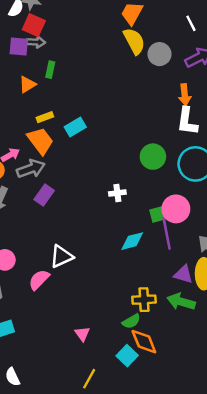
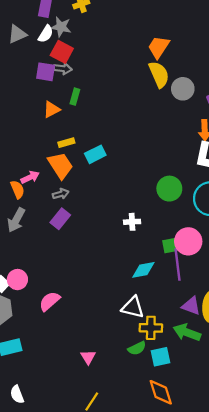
gray arrow: (31, 169) -> (61, 194), moved, size x0.6
white triangle: (61, 256) -> (133, 307), moved, turned 35
orange diamond: (144, 342) -> (161, 392), moved
cyan square: (127, 356) -> (160, 357), moved, turned 30

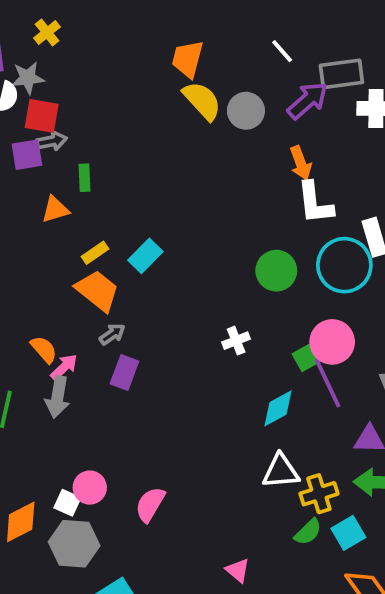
orange triangle: (51, 109) -> (55, 209), turned 30
pink arrow: (30, 177) -> (64, 367), moved

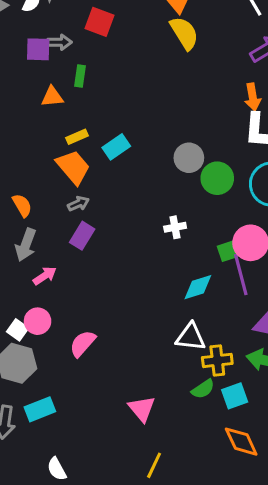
gray circle: (246, 111) -> (189, 158), moved
red square: (42, 116) -> (100, 22), moved
pink arrow: (64, 367) -> (45, 276), moved
pink triangle: (238, 570) -> (142, 409), size x1.4

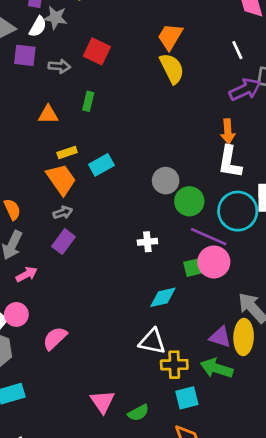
purple square: (38, 49) -> (25, 55), moved
green rectangle: (80, 76) -> (88, 101), moved
purple line: (241, 274) -> (209, 237), moved, turned -57
green semicircle: (203, 389) -> (138, 413), moved

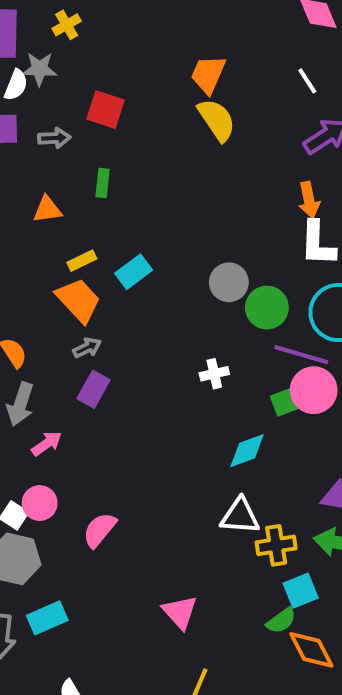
green semicircle: (138, 413) -> (281, 621), moved

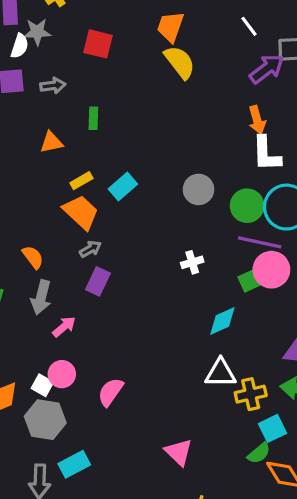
red square: (106, 110) -> (98, 44), moved
green circle: (267, 308) -> (247, 206), moved

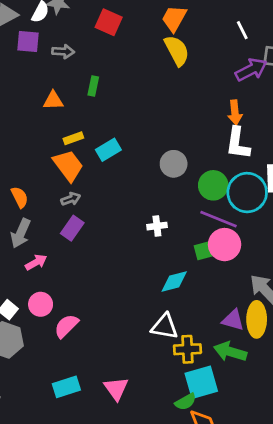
pink circle: (62, 374) -> (41, 304), moved
cyan square: (272, 428) -> (201, 382), size x1.4
cyan rectangle: (74, 464) -> (66, 387), moved

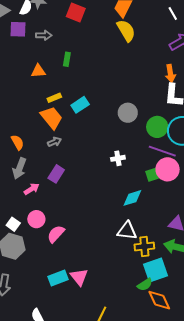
purple rectangle: (72, 228) -> (56, 174), moved
pink triangle: (116, 389) -> (79, 277), moved

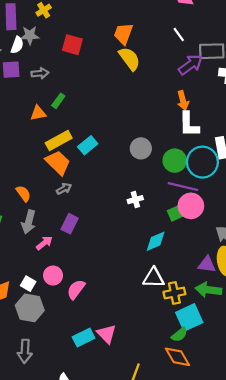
green rectangle: (67, 59) -> (58, 101), moved, turned 32
yellow rectangle: (54, 98) -> (59, 141), size x1.6
orange diamond: (159, 300) -> (177, 357), moved

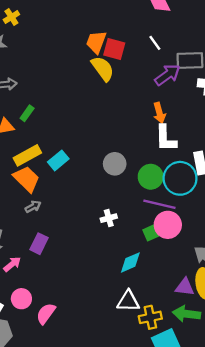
red square: (72, 45) -> (114, 49), moved

